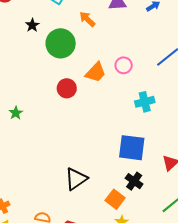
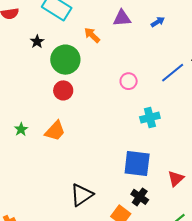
orange trapezoid: (96, 72) -> (55, 131), moved
red circle: (67, 88) -> (63, 90), moved

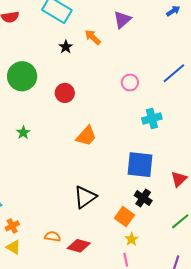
purple triangle: (122, 18) -> (122, 20), turned -36
blue arrow: (158, 22) -> (173, 11), moved
black star: (37, 42) -> (66, 47), moved
green circle: (65, 60) -> (22, 76), moved
orange trapezoid: (55, 131) -> (86, 136), moved

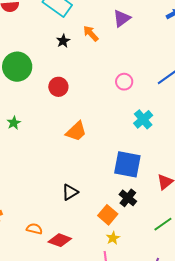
cyan cross: (152, 119) -> (143, 119), turned -30
black triangle: (85, 197) -> (70, 192), size x0.7

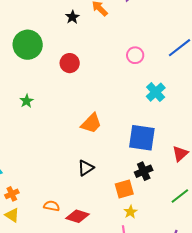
orange trapezoid: (76, 131) -> (91, 123), moved
black cross: (128, 198) -> (144, 171), turned 30
orange square: (108, 215) -> (124, 189), turned 36

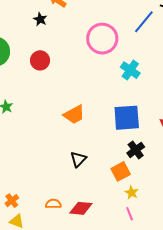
black star: (72, 17) -> (40, 19), moved
pink circle: (135, 55) -> (102, 39), size x1.8
orange trapezoid: (91, 123) -> (74, 114), turned 30

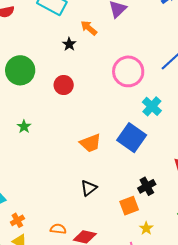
blue square: (127, 118) -> (132, 138), moved, turned 32
yellow star: (132, 193) -> (146, 228), moved

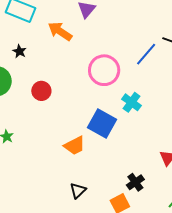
orange arrow: (89, 28) -> (60, 31), size x1.4
black star: (69, 44) -> (19, 51), moved
blue square: (132, 138) -> (102, 124), moved

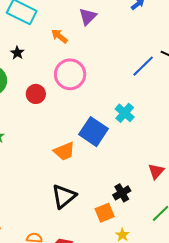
orange arrow: (60, 31) -> (59, 36), size x0.7
pink circle: (104, 70) -> (70, 74), moved
black triangle: (78, 190) -> (64, 196), size x1.5

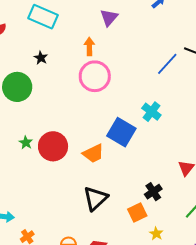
orange arrow: (59, 36) -> (89, 46), moved, turned 54
red circle: (36, 94) -> (53, 146), moved, size x1.5

